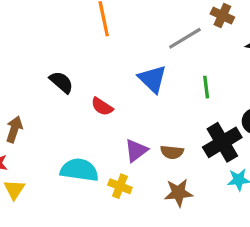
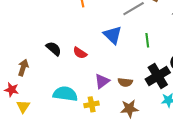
black semicircle: (61, 82) -> (54, 49), moved
yellow cross: (120, 186) -> (92, 104), turned -32

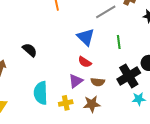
red semicircle: (80, 53) -> (85, 62), moved
cyan semicircle: (65, 94) -> (41, 93), turned -100
brown star: (129, 109) -> (92, 104), moved

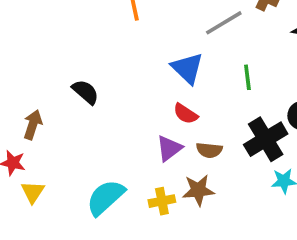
cyan semicircle: (41, 93) -> (106, 197), moved, turned 50
yellow cross: (66, 103) -> (162, 201), moved

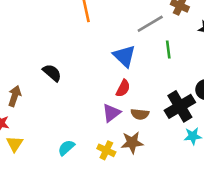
green line: (247, 77) -> (168, 50), moved
red semicircle: (186, 114) -> (123, 88), turned -96
cyan semicircle: (106, 197) -> (66, 148), size x0.6
yellow cross: (162, 201) -> (106, 150), turned 36

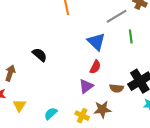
brown semicircle: (140, 114) -> (117, 88), moved
yellow triangle: (15, 144) -> (19, 105), moved

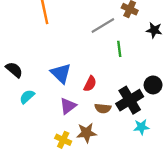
blue triangle: (96, 42) -> (61, 73), moved
red semicircle: (95, 67) -> (90, 84), moved
cyan semicircle: (51, 114) -> (27, 97), moved

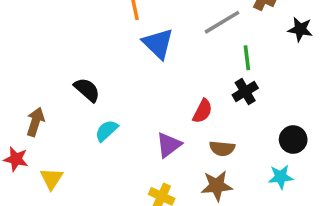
blue triangle: (61, 73) -> (158, 44), moved
black circle: (153, 85) -> (293, 140), moved
black cross: (130, 100) -> (245, 92), moved, size x0.6
brown star: (87, 133) -> (217, 186), moved

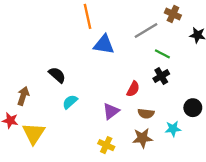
blue triangle: (158, 44) -> (104, 44), turned -35
green line: (247, 58) -> (162, 54), turned -56
cyan star: (281, 177) -> (173, 129), moved
yellow triangle: (51, 179) -> (34, 133), size x1.5

